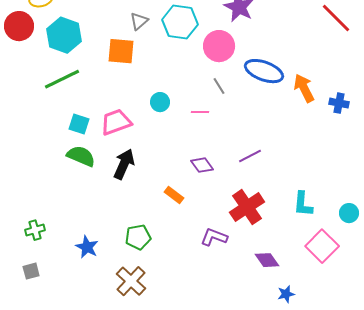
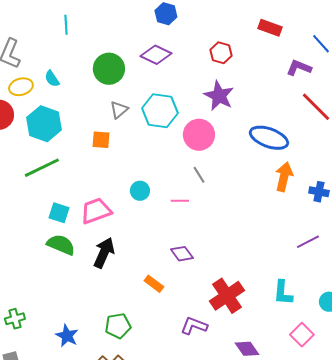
orange square: (121, 51) -> (101, 140), size x0.7
blue ellipse: (264, 71) -> (269, 138), moved
orange arrow: (304, 88) -> (284, 177), turned 40
purple line: (250, 156) -> (308, 242), moved
pink square: (322, 246) -> (302, 335), size x0.7

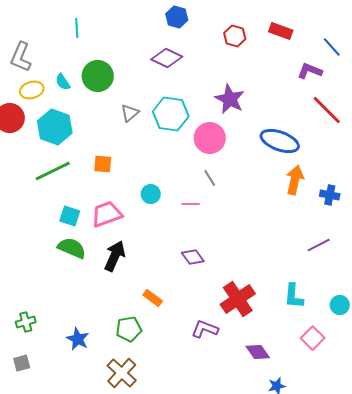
red hexagon: (221, 53) -> (235, 36), moved
green circle: (109, 69) -> (98, 76), moved
orange square: (101, 140) -> (103, 164), moved
orange rectangle: (154, 284) -> (153, 298), moved

